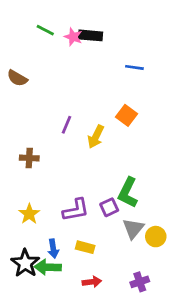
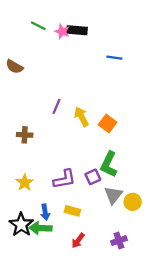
orange square: (126, 115) -> (108, 123), moved
yellow arrow: (96, 137) -> (81, 117), turned 126
red arrow: (92, 282) -> (78, 241), turned 133

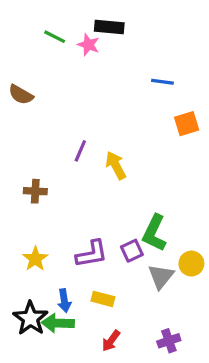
black rectangle: (77, 30) -> (109, 27), moved
orange square: (108, 123) -> (187, 124), moved, turned 36
yellow circle: (133, 202) -> (191, 264), moved

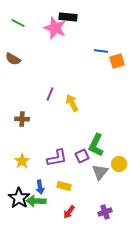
green line: (55, 37) -> (18, 23), moved
pink star: (88, 45) -> (55, 28), size x1.6
orange square: (187, 124) -> (117, 61), moved

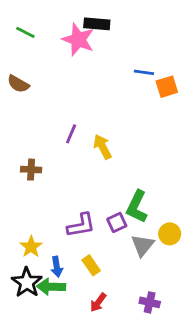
yellow star: (22, 161) -> (31, 247), moved
yellow rectangle: (64, 186) -> (91, 265), turned 40
purple cross: (105, 212) -> (150, 302), turned 32

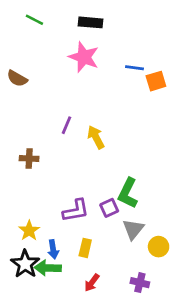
green line: (25, 32) -> (34, 20), moved
pink star: (78, 40) -> (84, 57), moved
yellow circle: (170, 234) -> (159, 247), moved
yellow rectangle: (91, 265) -> (85, 248), turned 48

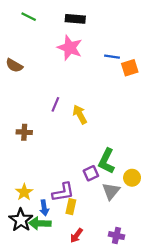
purple L-shape: (76, 211) -> (63, 192), moved
yellow circle: (159, 247) -> (132, 178), moved

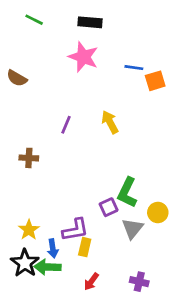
yellow arrow: (80, 114) -> (110, 122), moved

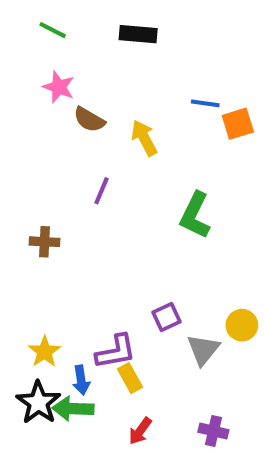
pink star: (83, 57) -> (59, 87), moved, size x0.7
brown semicircle: (17, 78) -> (89, 120), moved
yellow arrow: (110, 122) -> (144, 138), moved
green L-shape: (127, 193) -> (195, 215), moved
yellow rectangle: (85, 247) -> (130, 378), turned -42

